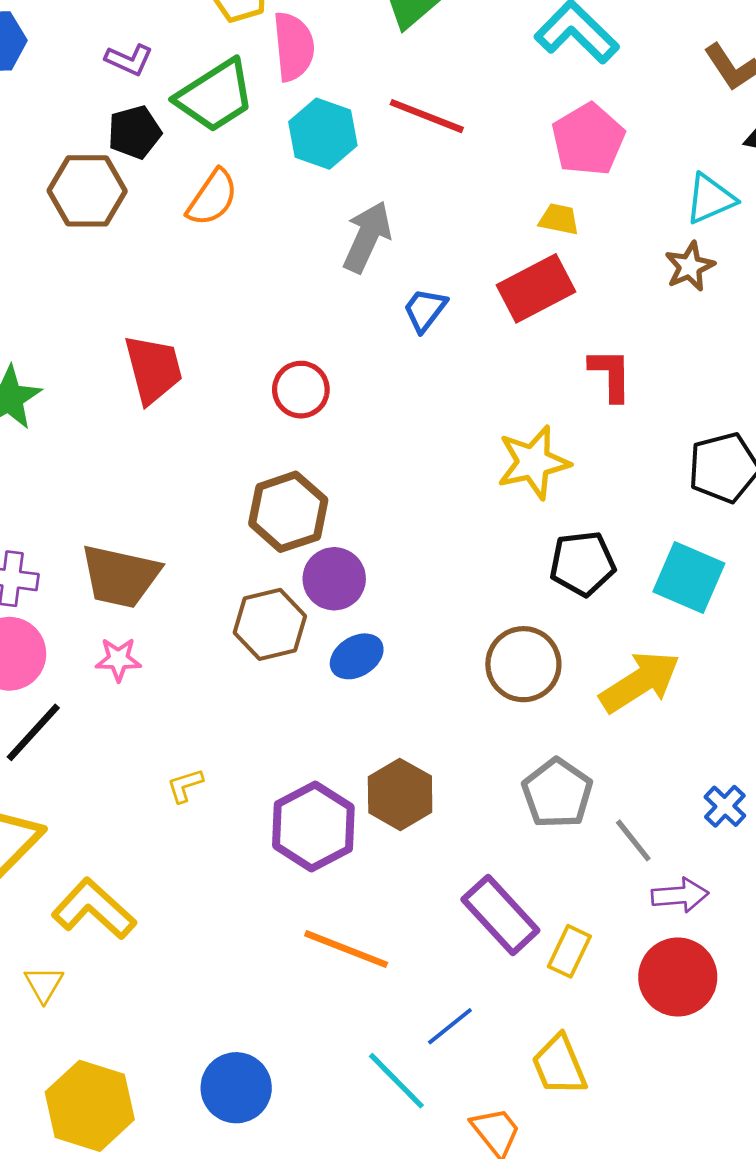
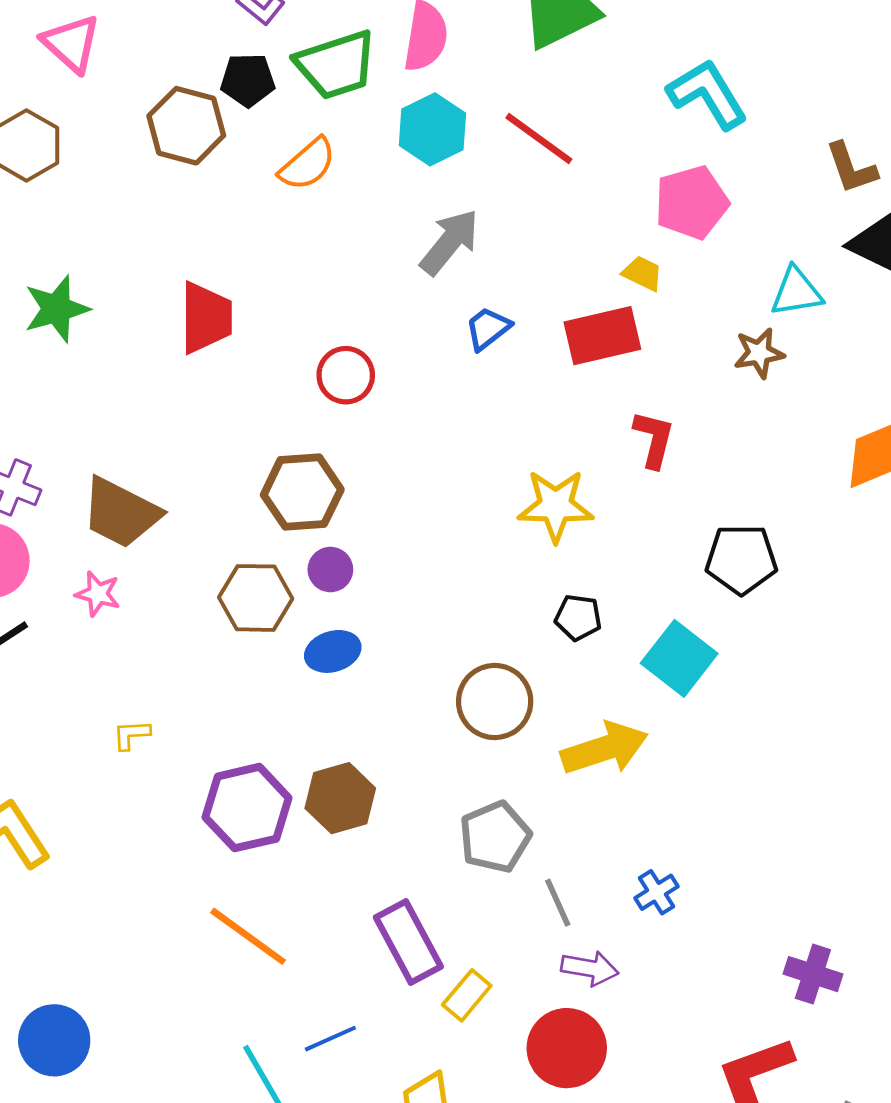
black pentagon: (582, 563) -> (578, 618), size x0.7
purple circle: (334, 579) -> (330, 570), size x0.7
blue circle: (236, 1088) -> (54, 1040), moved

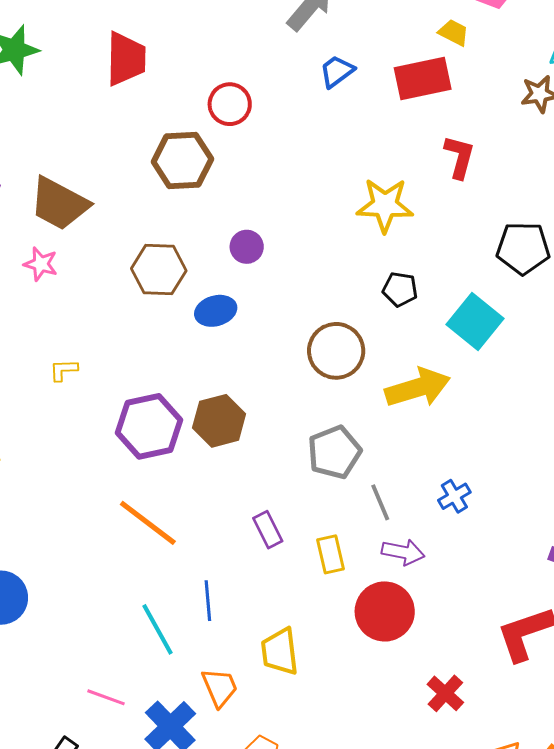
brown hexagon: (302, 492) -> (182, 160), moved
purple circle: (330, 570) -> (247, 247), moved
purple rectangle: (408, 942) -> (268, 530), size x0.6
yellow rectangle: (467, 995) -> (330, 554), moved, turned -54
blue line: (330, 1039) -> (208, 601), turned -72

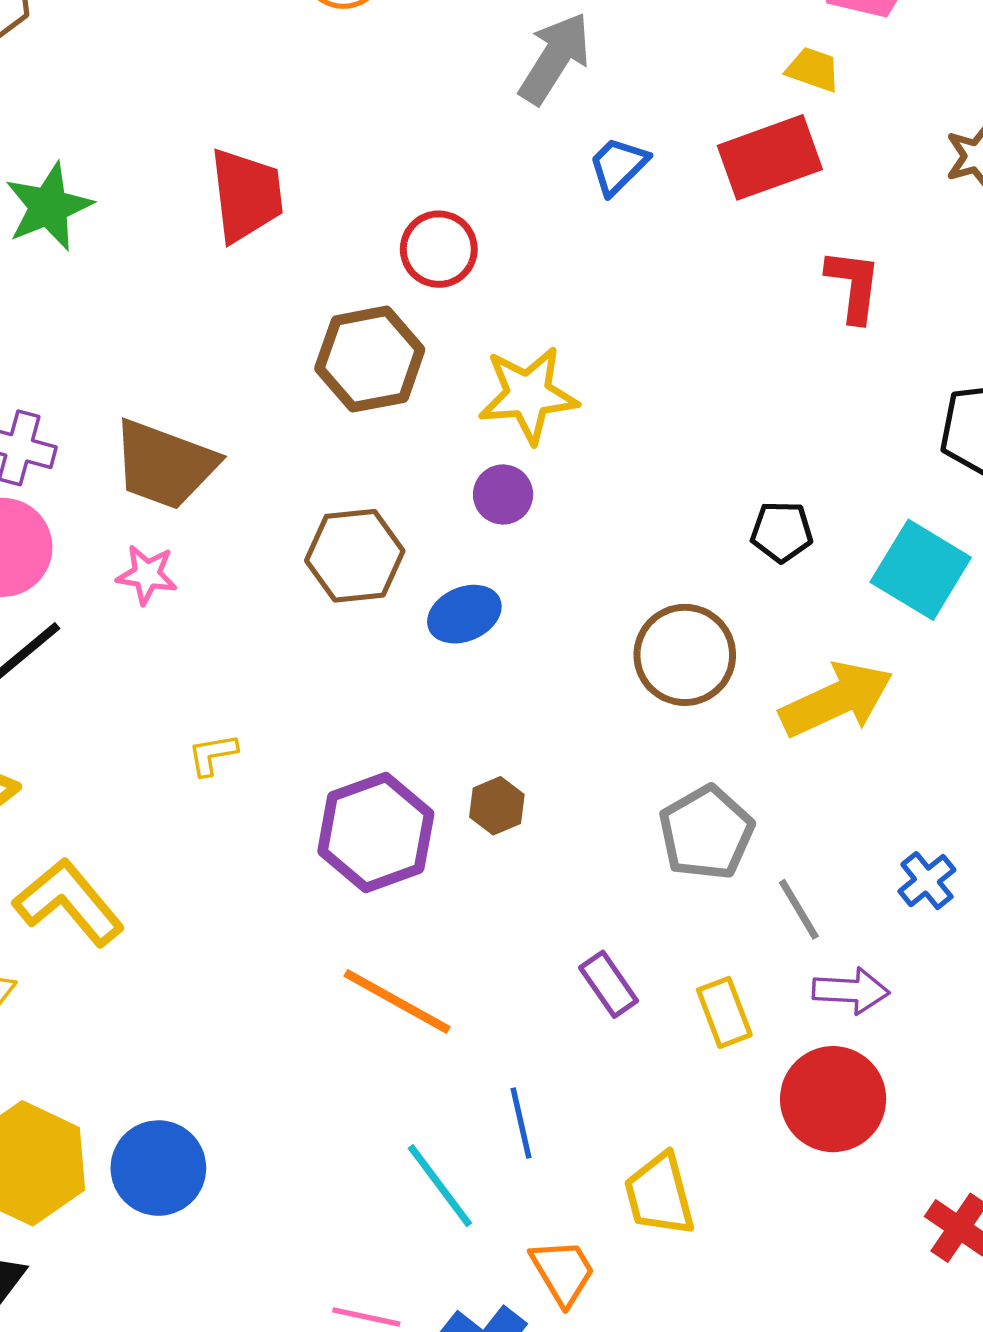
yellow star: (385, 205) -> (528, 395), moved
brown hexagon: (219, 421) -> (497, 806), size x0.6

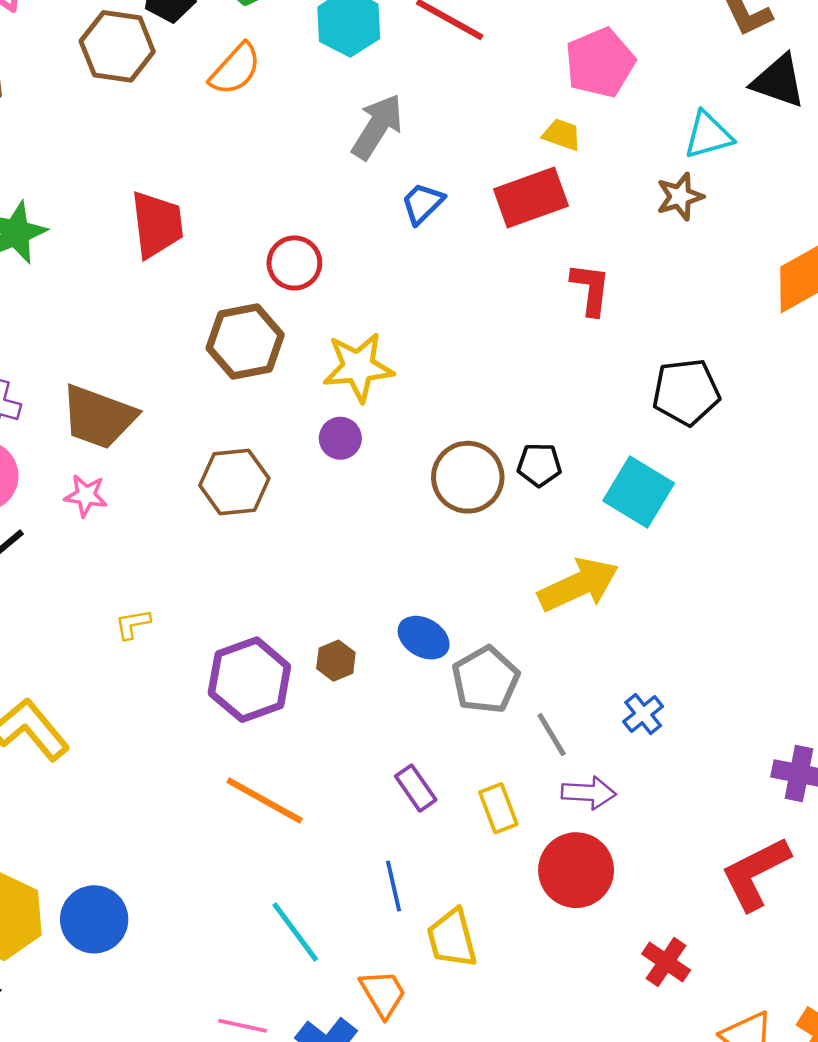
blue ellipse: (464, 614) -> (424, 638), moved, turned 54
brown circle: (685, 655) -> (468, 477), moved
blue line: (521, 1123) -> (394, 886), moved

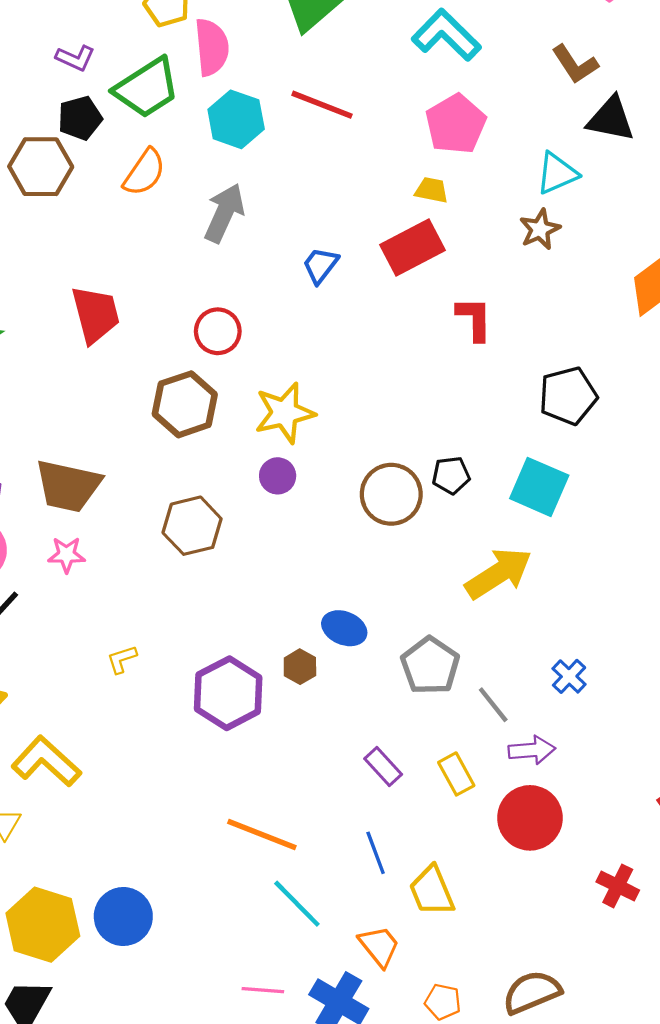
gray arrow: (377, 127) -> (224, 213), moved
blue ellipse: (424, 638) -> (344, 628), moved
orange line: (265, 800) -> (262, 834), moved

